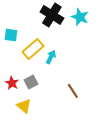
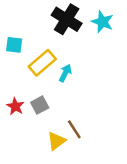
brown line: (73, 91) -> (74, 129), moved
yellow triangle: (24, 106) -> (56, 141), moved, turned 42

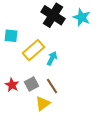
brown line: (74, 129) -> (52, 86), moved
yellow triangle: (56, 141) -> (43, 103), moved

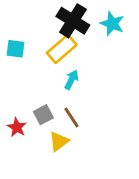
yellow rectangle: (34, 50) -> (62, 49), moved
red star: (12, 85) -> (17, 127), moved

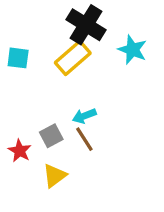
cyan star: (112, 24) -> (132, 50), moved
cyan arrow: (72, 80) -> (84, 116), moved, turned -138
yellow triangle: (59, 141) -> (55, 176), moved

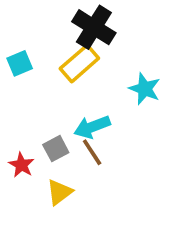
cyan star: (132, 50) -> (145, 89), moved
cyan square: (18, 58) -> (20, 63), turned -30
cyan arrow: (84, 116) -> (92, 127), size x1.4

